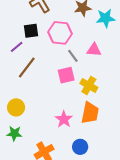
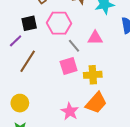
yellow cross: (89, 85) -> (93, 75), turned -30
orange trapezoid: (90, 113) -> (96, 103), turned 35

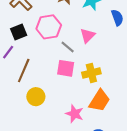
pink triangle: (95, 38) -> (88, 35), turned -35
pink square: (69, 66) -> (66, 68), turned 36
yellow circle: (20, 103) -> (36, 97), moved

